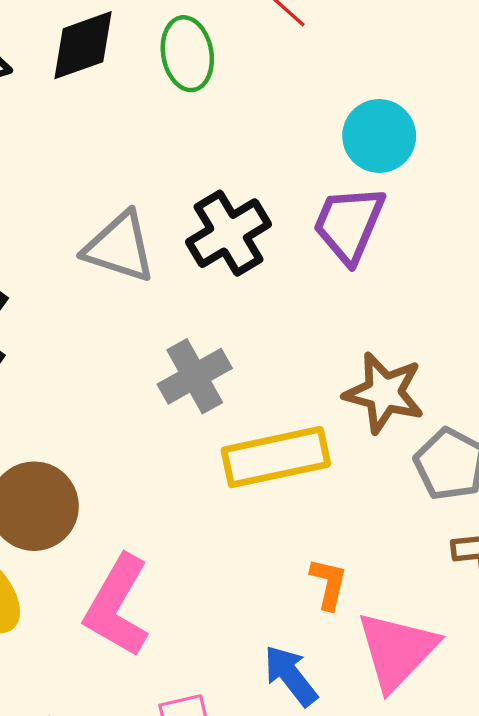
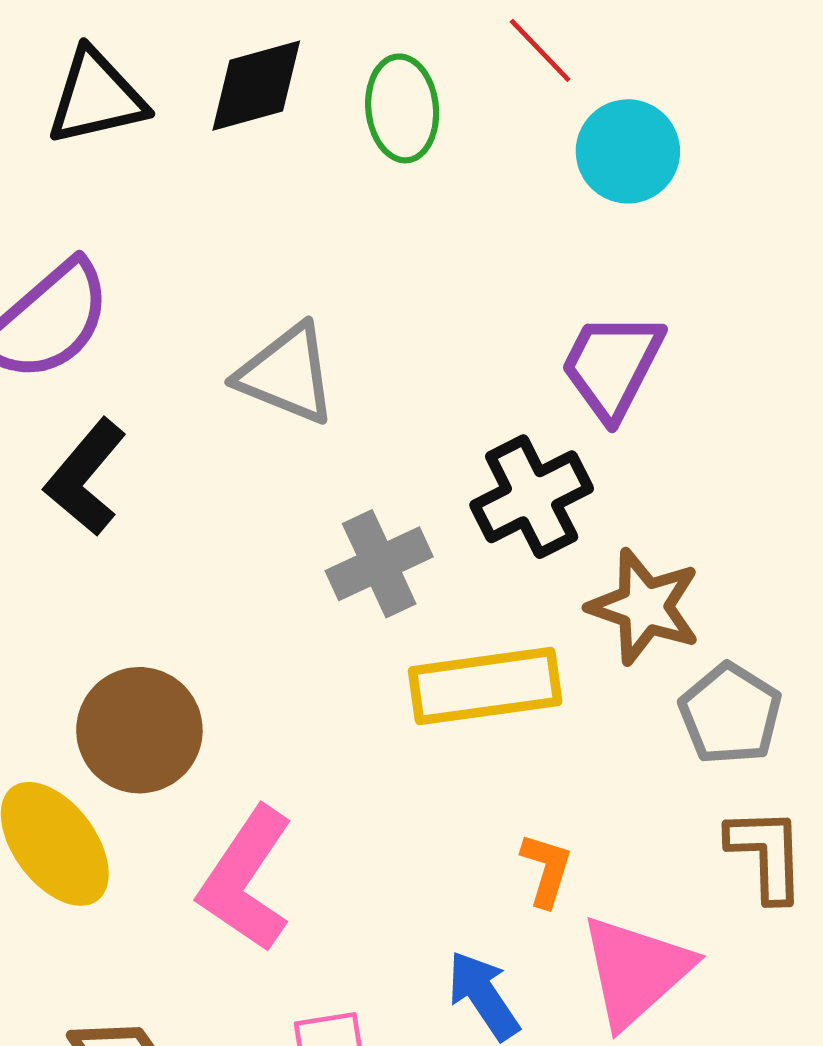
cyan circle: (379, 136) -> (628, 151), moved
black cross: (229, 233) -> (532, 497), moved

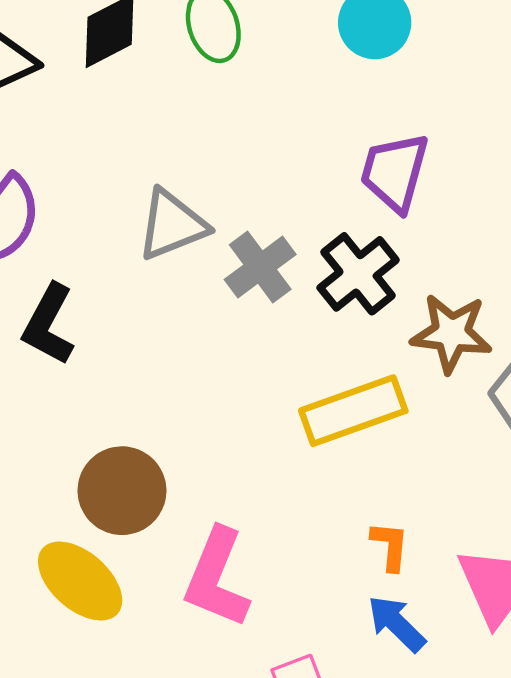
gray triangle: (287, 374) -> (172, 225), turned -32
gray cross: (379, 564) -> (260, 267), moved
orange L-shape: (546, 870) -> (390, 546), moved

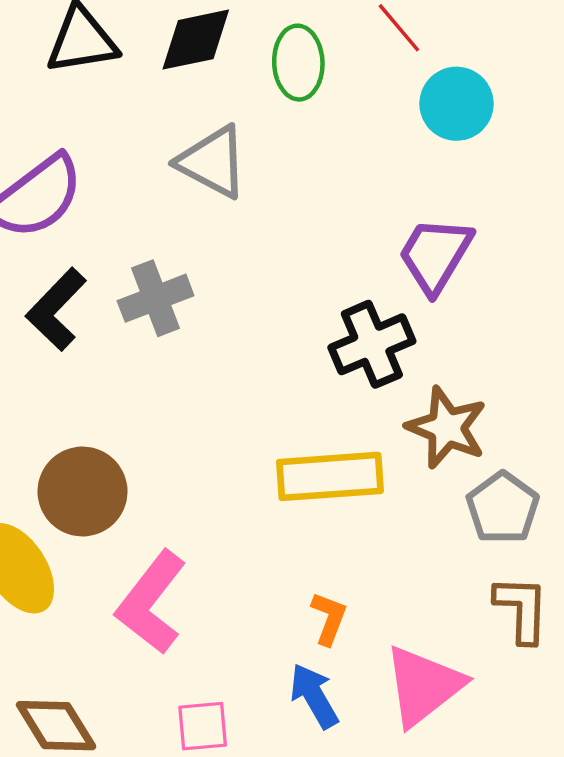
gray triangle: (172, 225) -> (212, 162), moved, turned 34
gray cross: (260, 267) -> (156, 298), moved

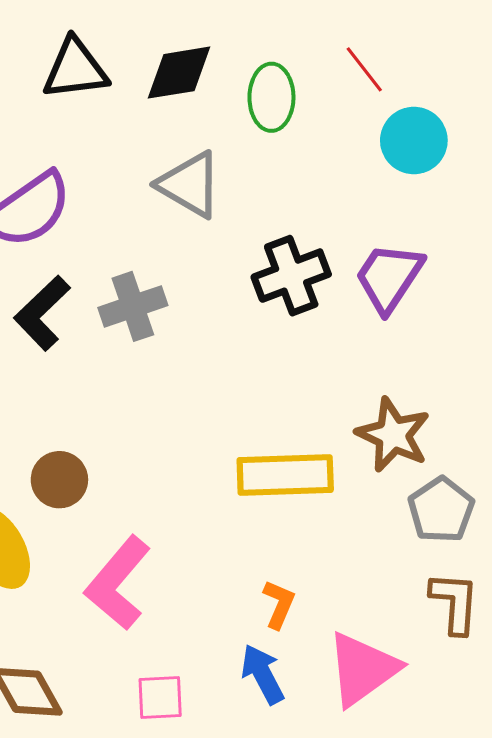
black cross: (372, 344) -> (291, 276), moved
brown circle: (83, 491) -> (59, 480), size x0.7

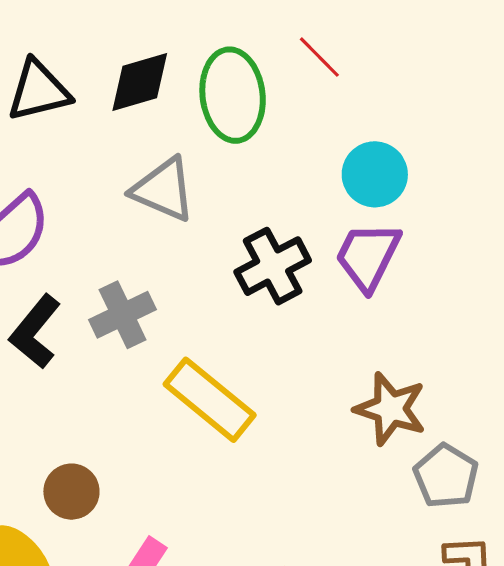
green ellipse: (271, 97) -> (233, 95), size x1.4
cyan circle: (414, 141) -> (375, 174), moved
yellow rectangle: (285, 475) -> (210, 400), moved, turned 48

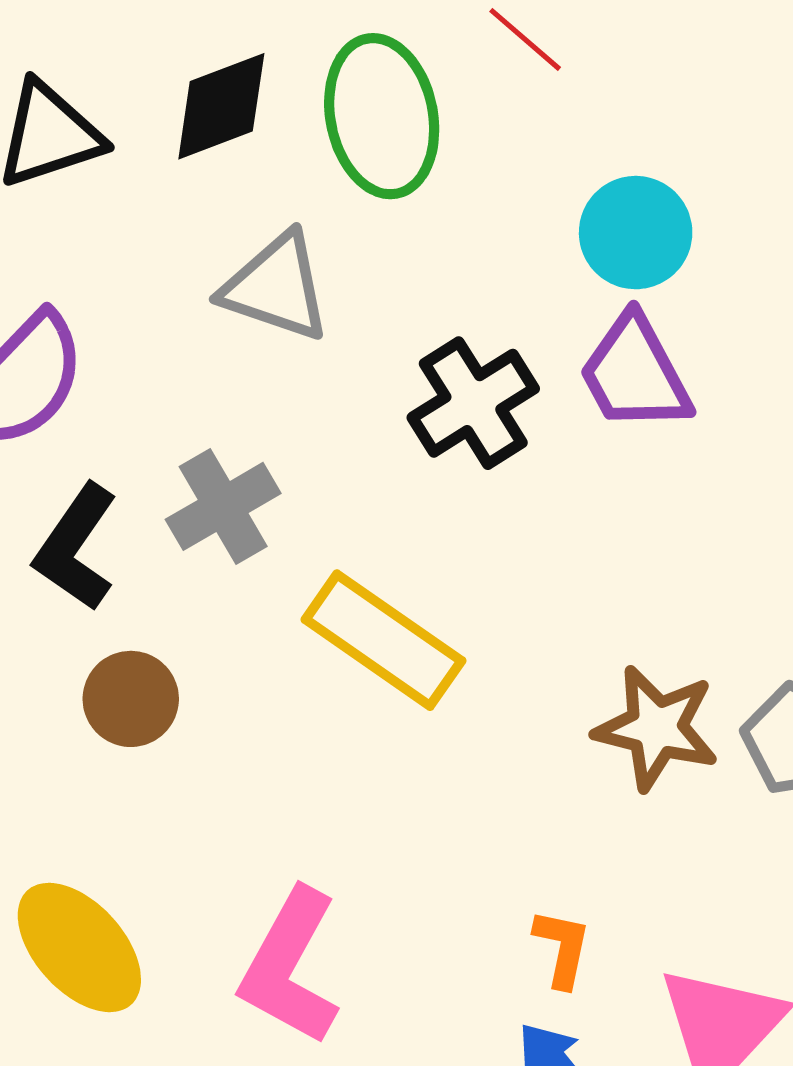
purple trapezoid: (368, 256) -> (635, 373), turned -50
brown star: (390, 409) -> (656, 728), moved
brown circle: (71, 492) -> (131, 699), moved

